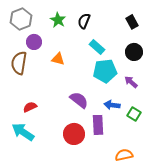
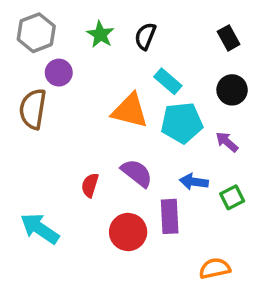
orange triangle: (58, 59) -> (130, 111), moved, size x1.6
red semicircle: (30, 107) -> (90, 185), moved, turned -48
green square: (134, 114) -> (232, 197), turned 32

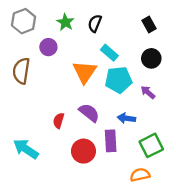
purple circle: (59, 73) -> (48, 47), moved
orange triangle: (130, 111) -> (85, 72), turned 50
green square: (232, 197) -> (151, 145), moved, size x1.5

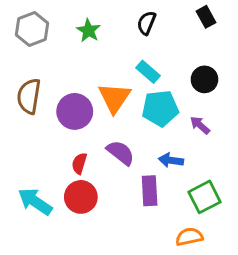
black semicircle: (95, 23) -> (146, 23), moved
black rectangle: (149, 24) -> (206, 17), moved
purple circle: (48, 47) -> (75, 111), moved, size x1.5
red circle: (83, 151) -> (81, 197), moved

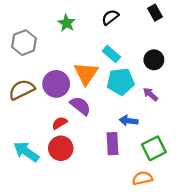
black semicircle: (146, 23) -> (110, 17), turned 30
gray hexagon: (32, 29) -> (24, 43), moved
brown semicircle: (29, 96) -> (22, 90), moved, turned 55
purple semicircle: (121, 153) -> (80, 106), moved
red semicircle: (79, 163) -> (60, 123), turned 42

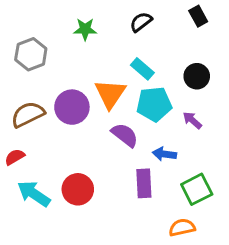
green star: (67, 23) -> (85, 29), turned -30
purple semicircle: (80, 106) -> (125, 135), moved
red semicircle: (60, 123) -> (15, 157), moved

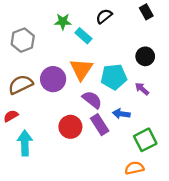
cyan rectangle: (142, 69) -> (83, 36), moved
purple rectangle: (144, 183) -> (100, 125), moved, turned -30
red circle: (78, 189) -> (70, 127), moved
cyan arrow: (34, 194) -> (25, 143), turned 55

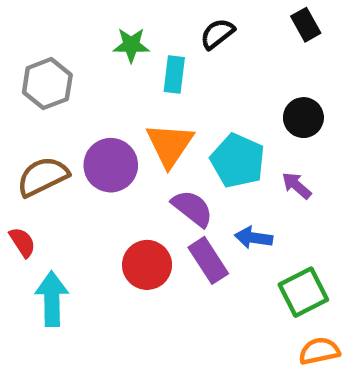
cyan rectangle: (83, 36) -> (174, 75), turned 56
cyan pentagon: (114, 77) -> (238, 161), turned 30
red semicircle: (11, 116) -> (22, 242), turned 88
orange semicircle: (134, 168) -> (319, 351), moved

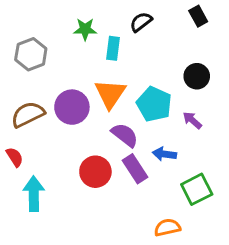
orange semicircle: (319, 351) -> (167, 227), moved

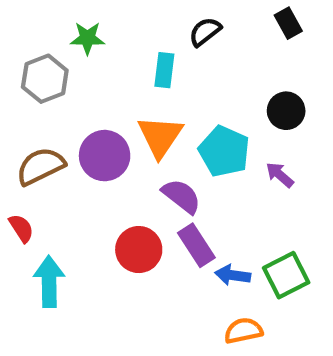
green star: (85, 29) -> (87, 38), moved
blue arrow: (164, 154) -> (233, 275), moved

